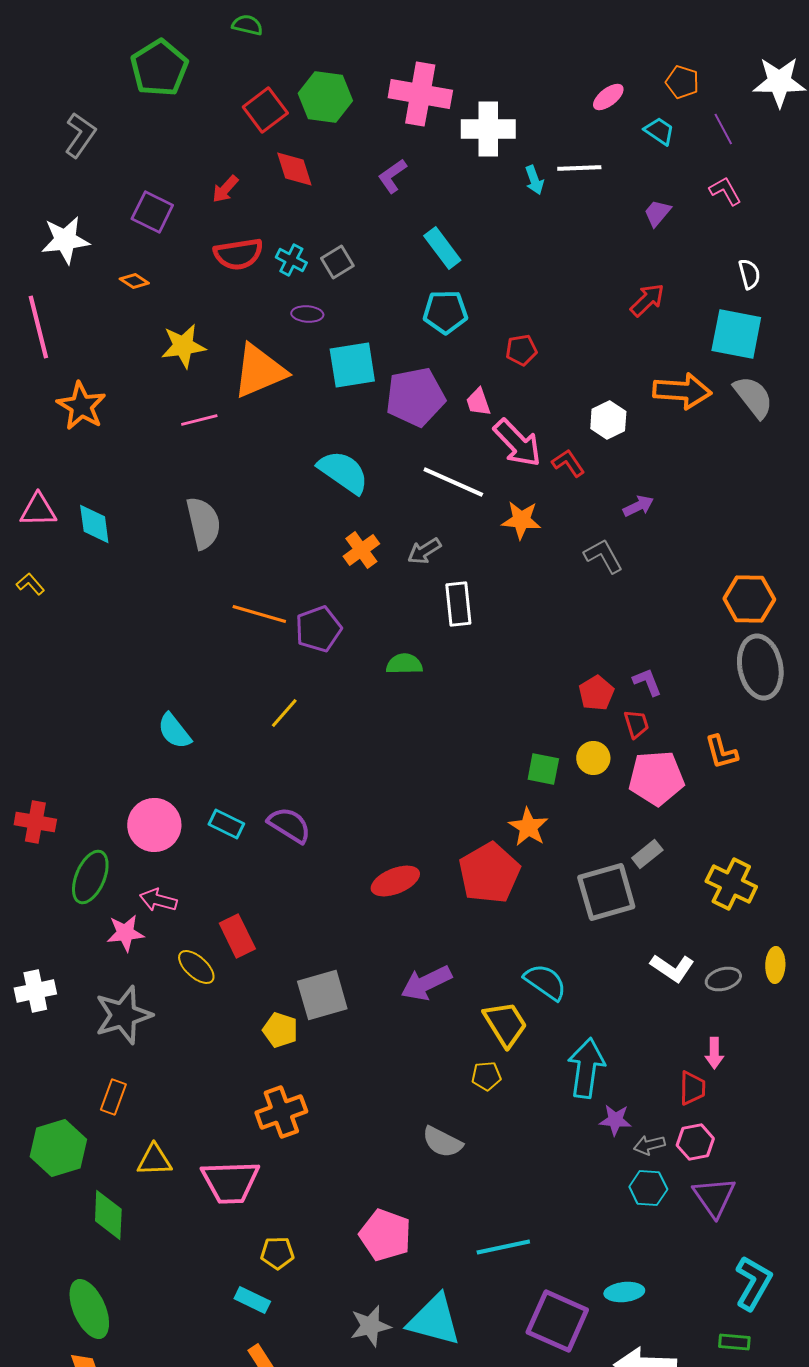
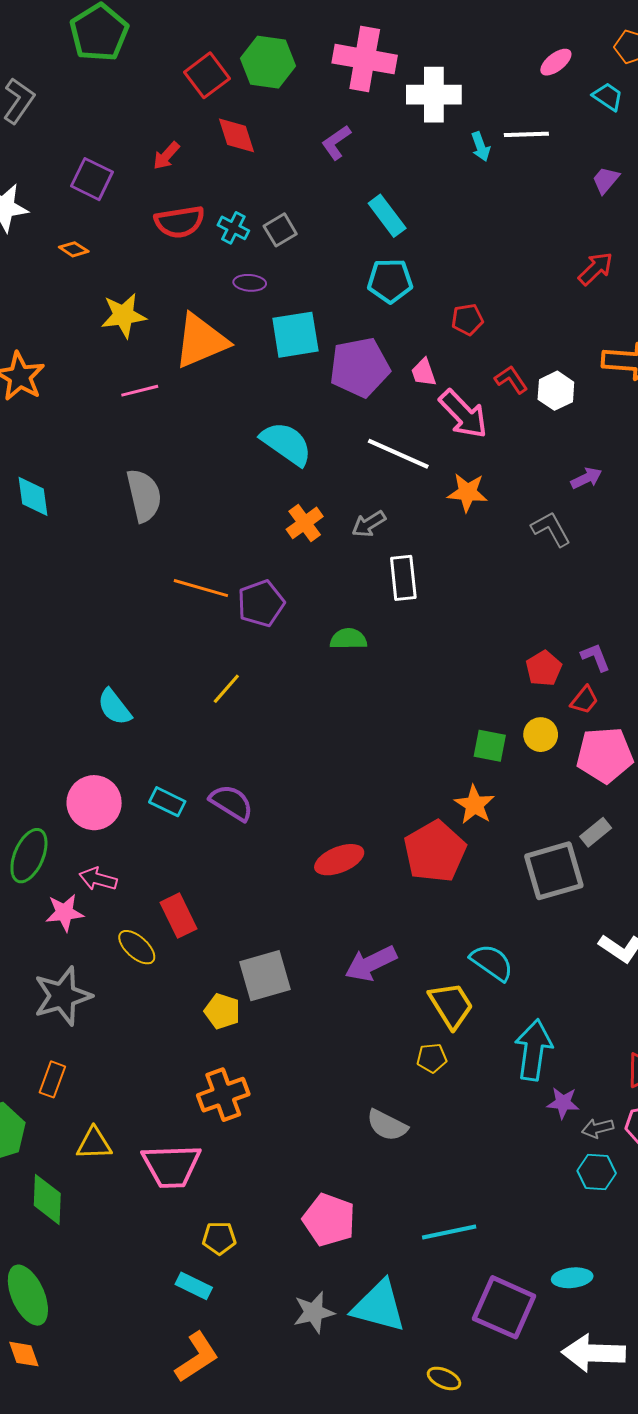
red L-shape: (568, 463) -> (511, 380), moved
red trapezoid: (636, 724) -> (584, 700), turned 56

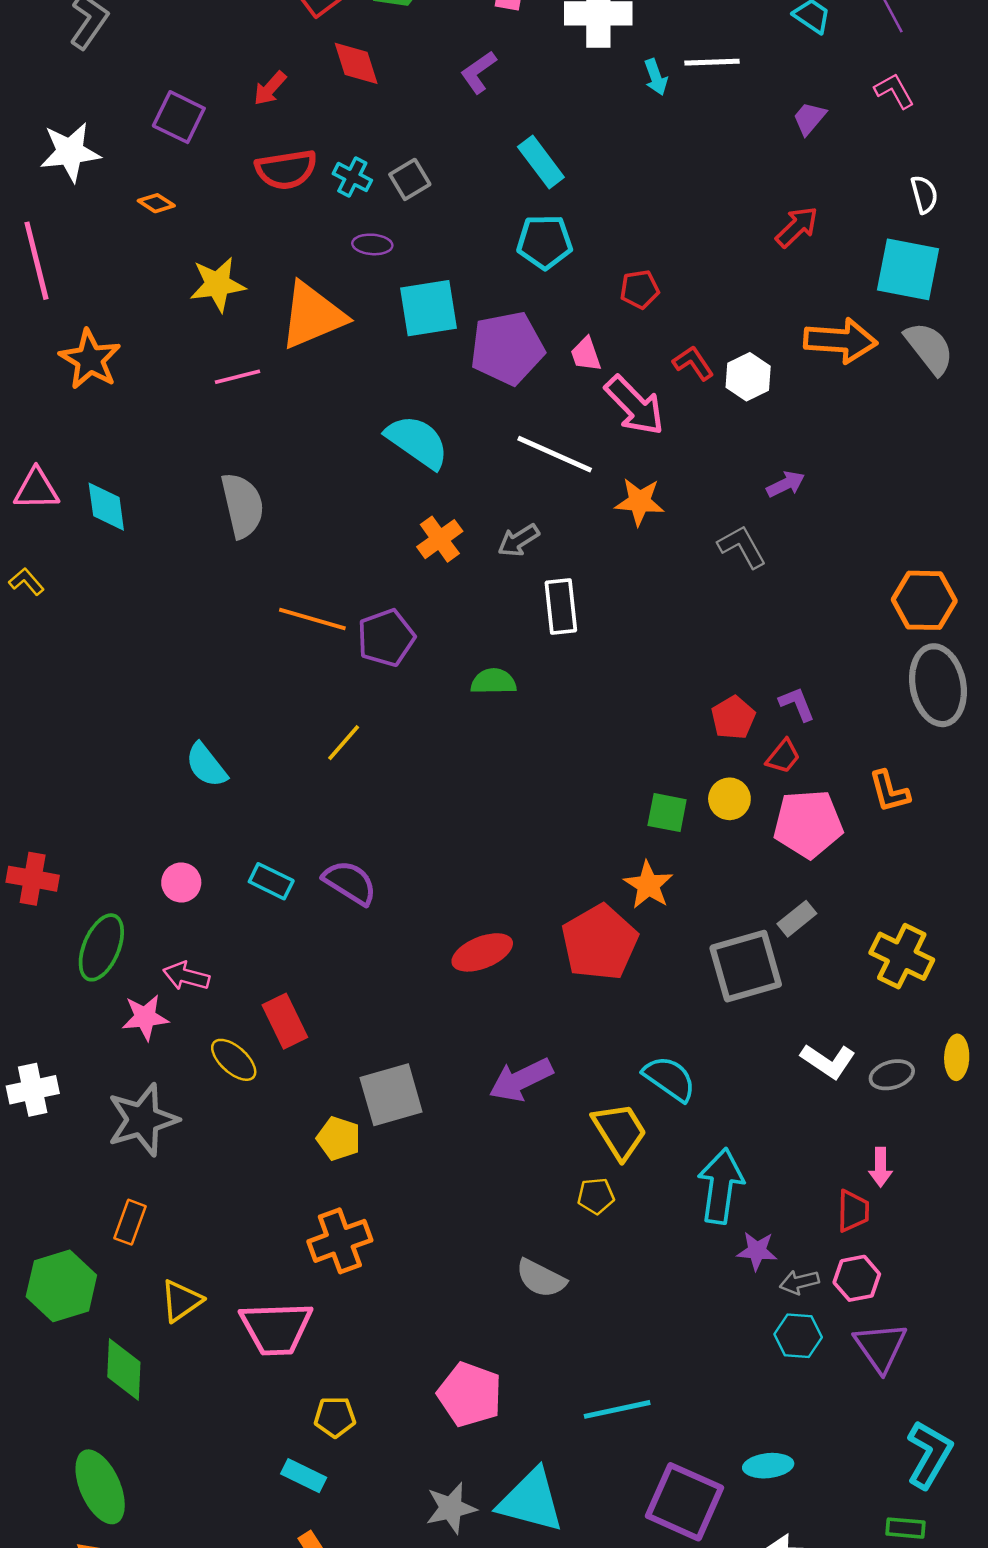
pink circle: (94, 803) -> (181, 882), size x0.6
yellow triangle: (94, 1143) -> (181, 1301), turned -33

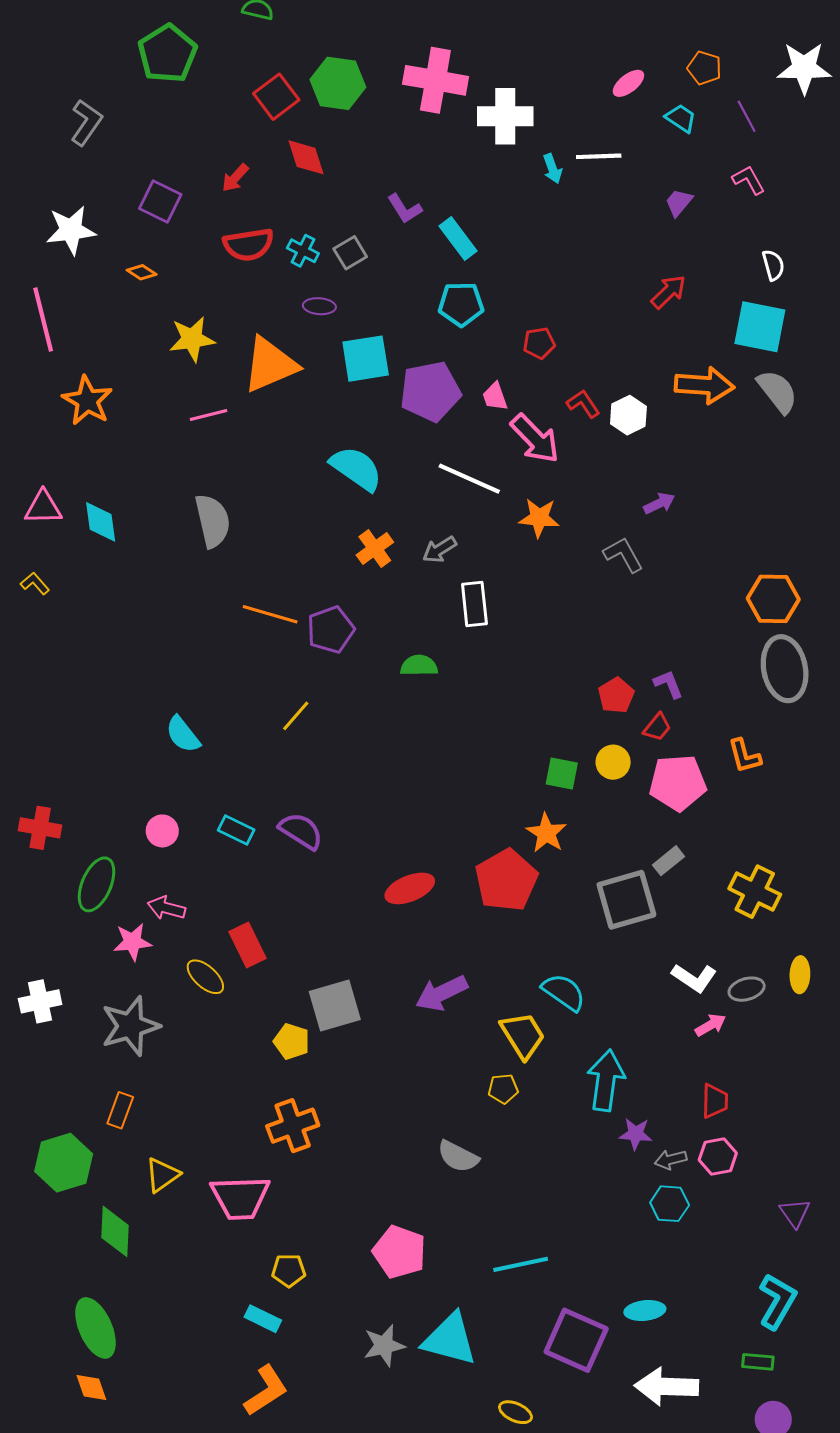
purple L-shape: (478, 72) -> (405, 209), moved, turned -87
pink arrow: (881, 1167) -> (711, 1025), moved, turned -120
purple triangle: (881, 1347) -> (795, 1213), moved, size x0.7

